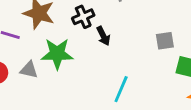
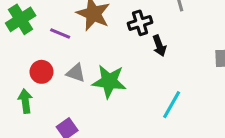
green star: (57, 54) -> (109, 81), moved

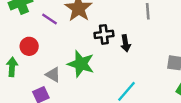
black cross: (140, 23) -> (104, 34), moved
gray triangle: (76, 73) -> (53, 75), moved

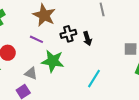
purple line: (49, 19) -> (36, 39), moved

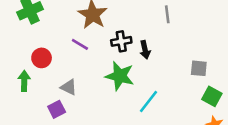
green star: (53, 61) -> (120, 76), moved

